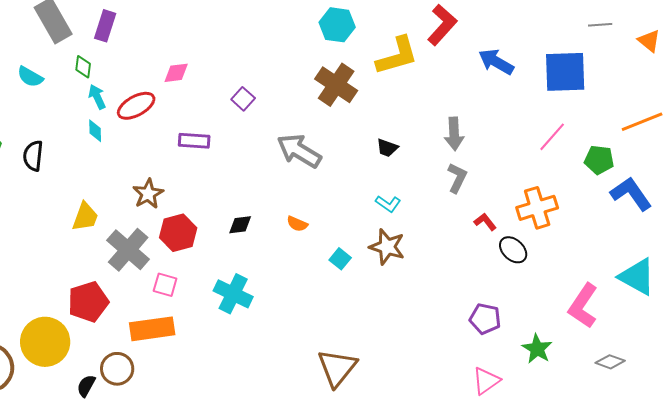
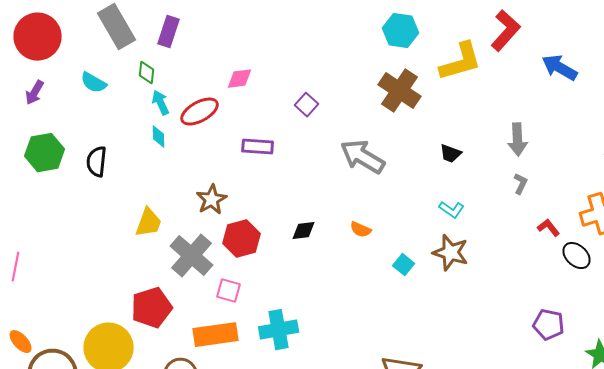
gray L-shape: (457, 178) -> (521, 184), size x0.7
cyan cross: (233, 294) -> (279, 330), moved, turned -36

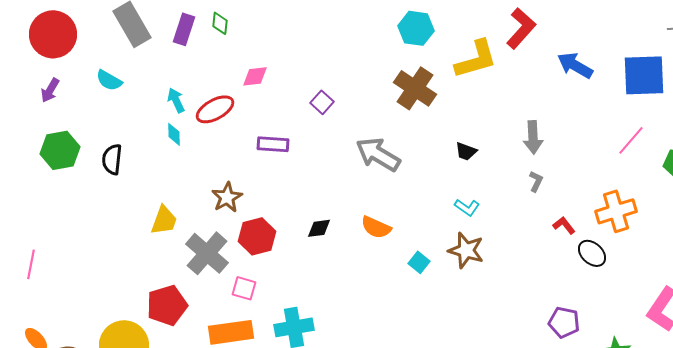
green diamond: (147, 73) -> (220, 23), moved
orange semicircle: (361, 230) -> (376, 227), size x1.4

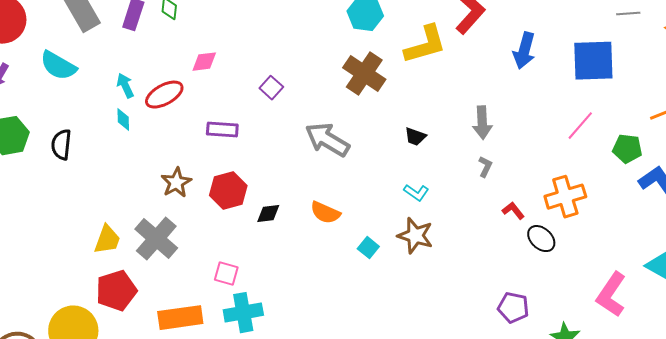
blue arrow: (575, 65) -> (524, 51), turned -105
cyan semicircle: (109, 80) -> (58, 66), size x1.4
yellow trapezoid: (164, 220) -> (107, 240), moved
red hexagon: (257, 236) -> (228, 191), moved
pink square: (244, 288) -> (226, 274), moved

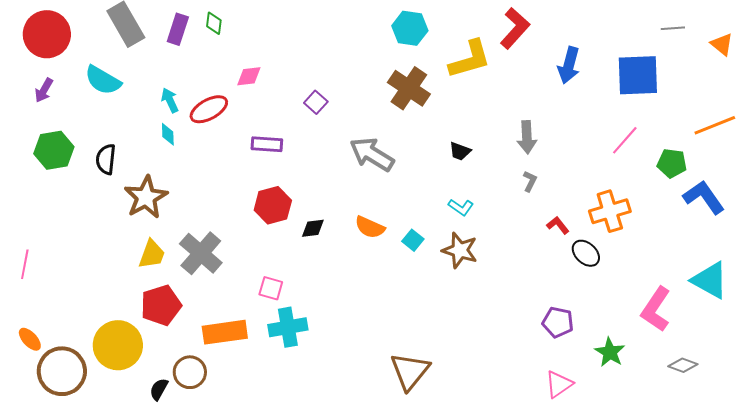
brown star: (176, 183) -> (146, 197), moved, size x1.4
cyan square: (368, 248) -> (413, 240), moved

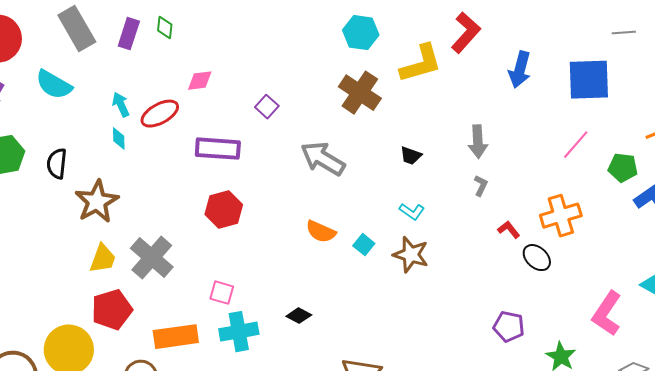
purple rectangle: (267, 144) -> (218, 149), size x1.4
black diamond: (313, 228) -> (299, 316), moved, turned 35

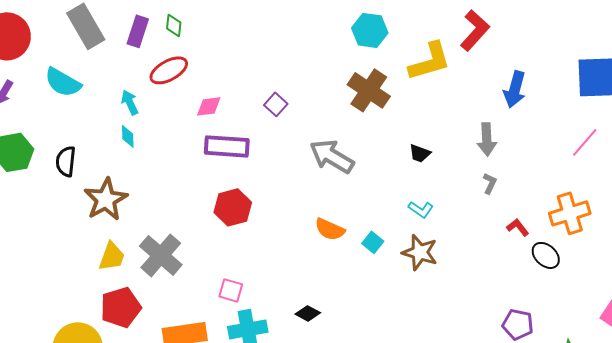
blue arrow: (520, 70) -> (515, 89), moved
pink diamond: (200, 81) -> (209, 106), moved
red ellipse: (160, 114) -> (169, 70), moved

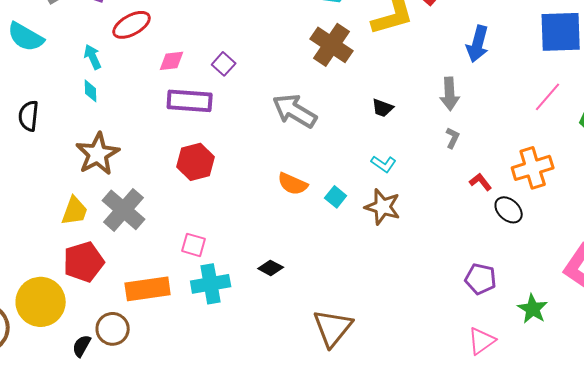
purple square: (276, 104) -> (224, 64), moved
brown star: (106, 199) -> (98, 154), moved

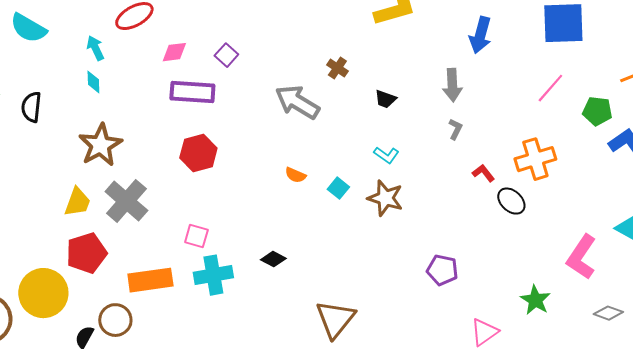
brown cross: (332, 45) -> (337, 68), moved, size x0.5
orange semicircle: (293, 184) -> (295, 175), size x0.7
purple pentagon: (481, 279) -> (442, 270), moved

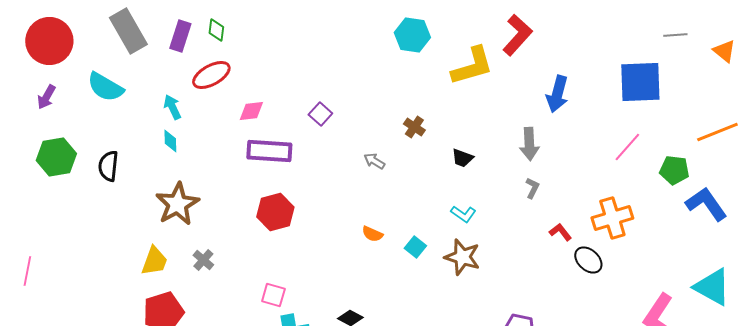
purple square: (226, 55) -> (320, 114), moved
gray arrow: (297, 102) -> (374, 161), size x0.5
gray cross: (126, 201) -> (203, 260), size x0.5

